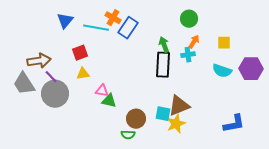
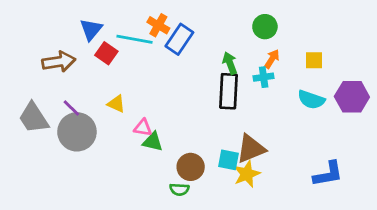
red square: (80, 53) -> (106, 53), moved, turned -35
brown arrow: (39, 61) -> (59, 62), moved
yellow triangle: (83, 74) -> (116, 104), turned 32

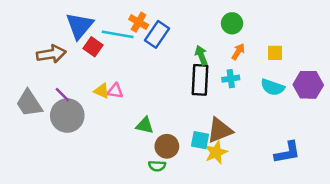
blue triangle: (91, 29) -> (80, 26), size x1.4
cyan cross: (264, 77) -> (231, 79), moved
pink triangle: (143, 128) -> (115, 91), moved
green triangle: (153, 142) -> (145, 125), moved

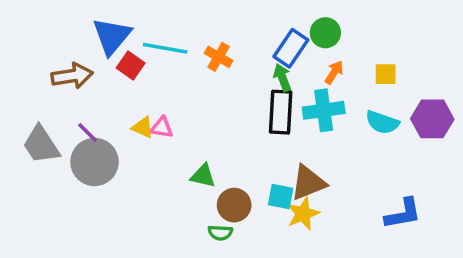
orange cross: (139, 22) -> (219, 57), moved
blue rectangle: (157, 34) -> (291, 48), moved
cyan cross: (231, 79) -> (324, 110), size x1.6

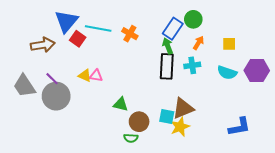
cyan cross: (324, 110) -> (192, 65), size x0.7

